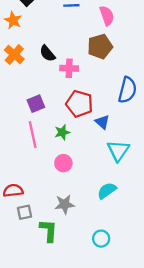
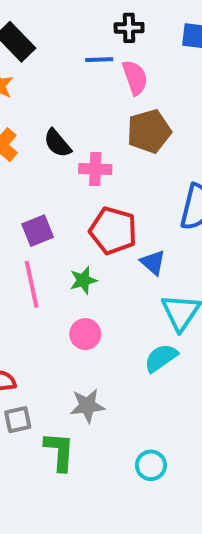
pink semicircle: (107, 16) -> (135, 78), moved
cyan semicircle: (107, 191) -> (161, 358), moved

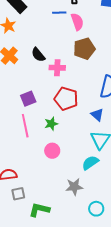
blue triangle: (153, 262) -> (97, 115), moved
gray star: (87, 406) -> (74, 187), moved
green L-shape: (59, 451) -> (39, 210), turned -80
cyan circle: (151, 465) -> (96, 209), moved

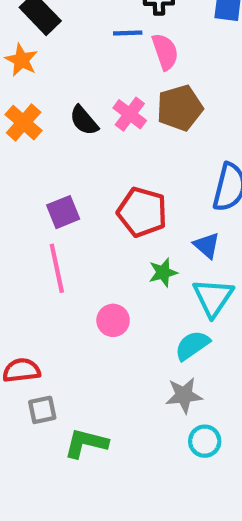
pink cross: (57, 68) -> (130, 114), moved, turned 35
green star: (51, 124) -> (163, 272), moved
gray star: (74, 187) -> (184, 395), moved

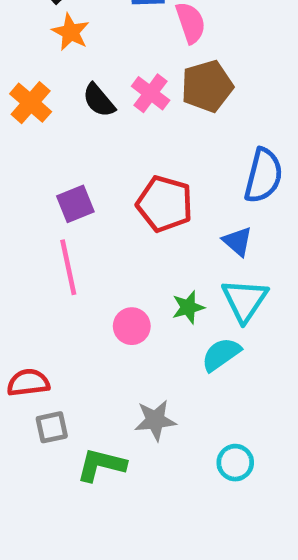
orange star: (21, 60) -> (71, 32), moved
green star: (163, 272) -> (188, 307), moved
gray star: (184, 395) -> (155, 420), moved

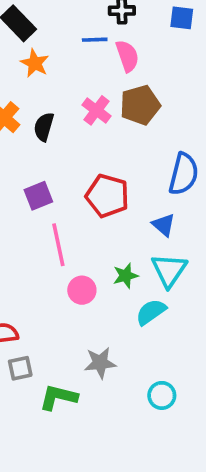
black semicircle: (99, 100) -> (44, 127), moved, turned 56
pink line: (68, 267) -> (58, 245), moved

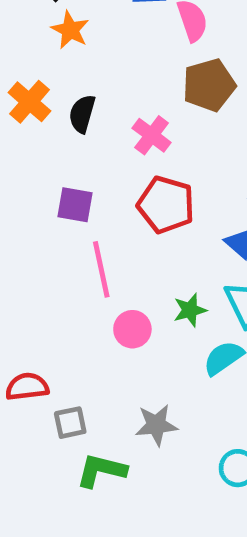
pink cross: (96, 110) -> (152, 135), moved
purple square: (38, 196) -> (75, 205), turned 32
gray square: (20, 368) -> (70, 423), moved

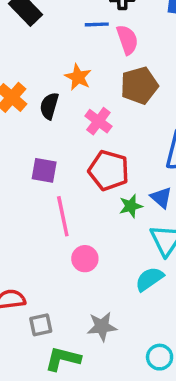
orange star: (70, 30) -> (78, 77), moved
green star: (190, 310) -> (131, 206), moved

